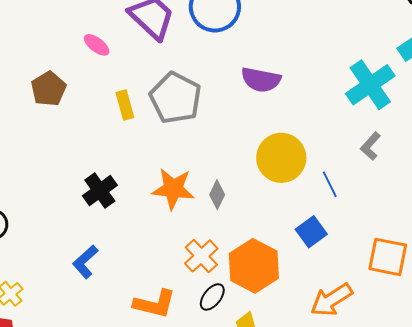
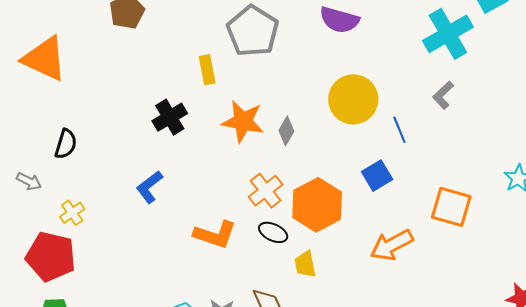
yellow rectangle: (125, 105) -> (207, 70), moved
black ellipse: (212, 297) -> (273, 232), turned 72

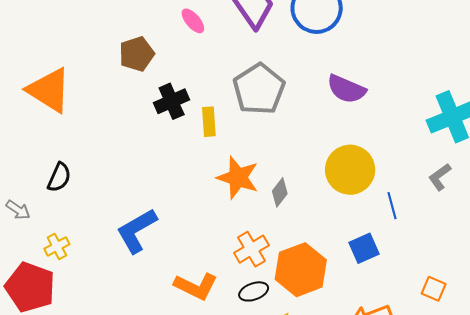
black cross: (170, 117) -> (172, 101), moved
blue L-shape: (149, 187) -> (137, 231), size x1.4
orange square: (451, 207) -> (434, 289), size x0.6
black ellipse: (273, 232) -> (254, 291), turned -52

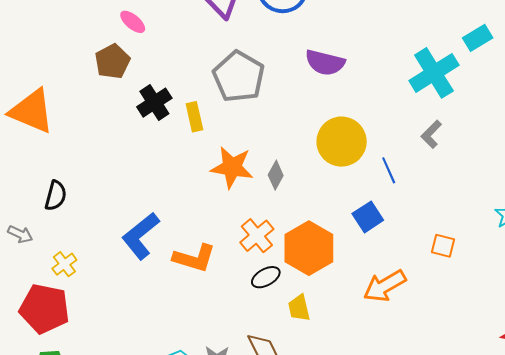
pink ellipse: (193, 21) -> (133, 22), moved
orange L-shape: (196, 286) -> (194, 258), moved

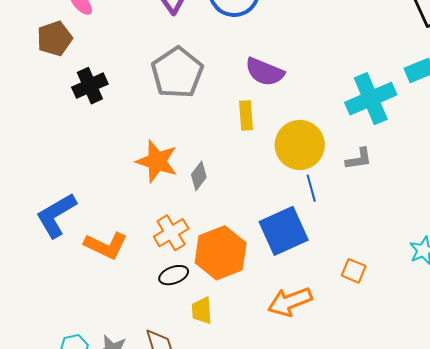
yellow rectangle: (194, 117) -> (246, 115), moved
gray L-shape: (431, 134) -> (359, 159), turned -152
yellow circle: (342, 142) -> (300, 145), moved
blue square: (368, 217) -> (284, 231), size x1.6

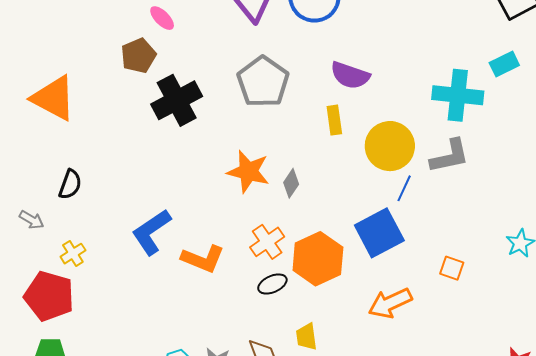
black cross: (90, 86) -> (177, 100), size x1.4
cyan cross: (371, 99) -> (458, 95), turned 33
gray L-shape: (359, 159) -> (450, 156), size x1.5
blue line: (311, 188) -> (404, 188), turned 44
yellow trapezoid: (202, 311) -> (307, 337), moved

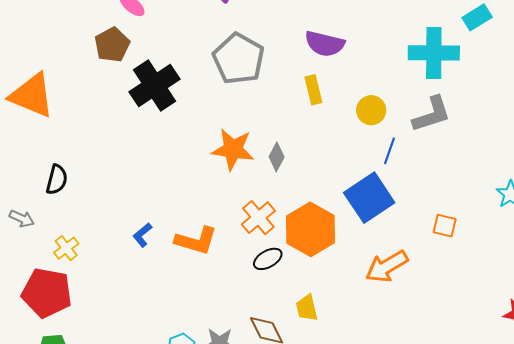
yellow circle: (390, 146) -> (371, 110), size x0.6
blue L-shape: (151, 232) -> (142, 235), moved, size x0.5

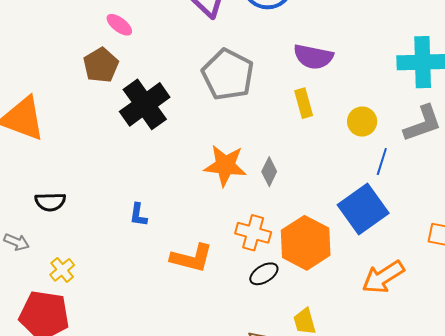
black semicircle: (57, 180) -> (50, 202), turned 76
orange cross: (258, 218) -> (253, 233), turned -32
blue L-shape: (142, 235) -> (138, 215), moved, turned -40

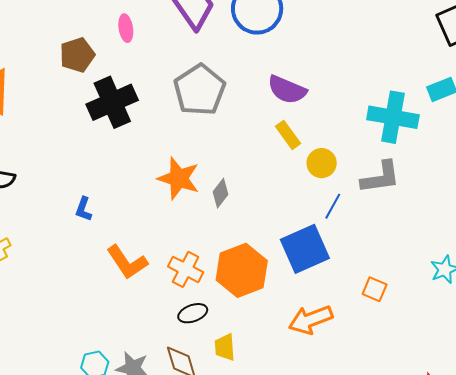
pink ellipse: (119, 25) -> (126, 28), moved, turned 32
yellow rectangle: (304, 103) -> (288, 135), moved, turned -32
orange cross: (253, 233) -> (186, 269), moved
orange L-shape: (192, 258) -> (127, 262), turned 30
black ellipse: (264, 274) -> (193, 313), moved

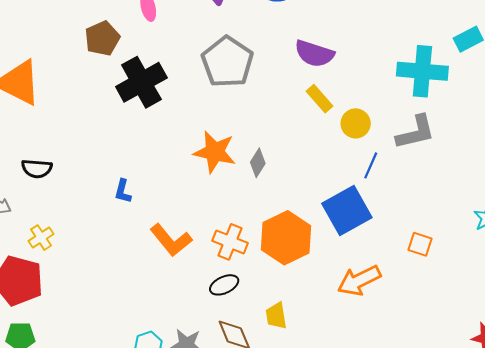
black ellipse: (193, 313) -> (224, 285), moved

